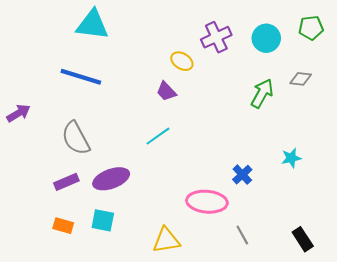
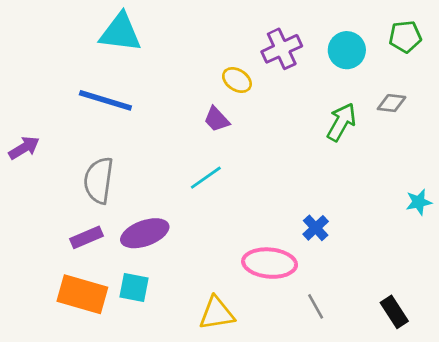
gray semicircle: (76, 138) -> (99, 180), turned 36
cyan star: (291, 158) -> (419, 202), moved
orange rectangle: (63, 226) -> (82, 294), size x1.8

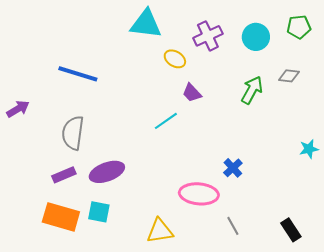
cyan triangle: (120, 33) -> (146, 24), moved
purple trapezoid: (217, 119) -> (192, 93), moved
cyan line: (206, 178) -> (166, 121), moved

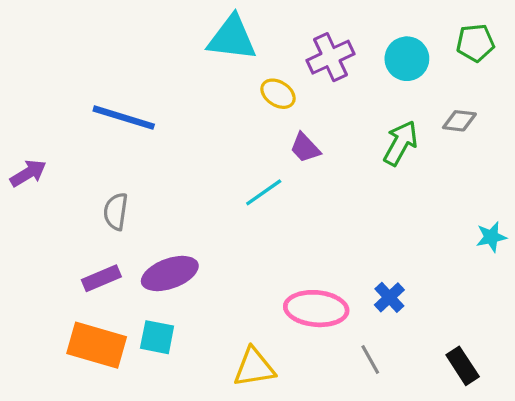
gray semicircle: (73, 133) -> (116, 211), size x0.7
blue cross: (233, 168) -> (389, 297), moved

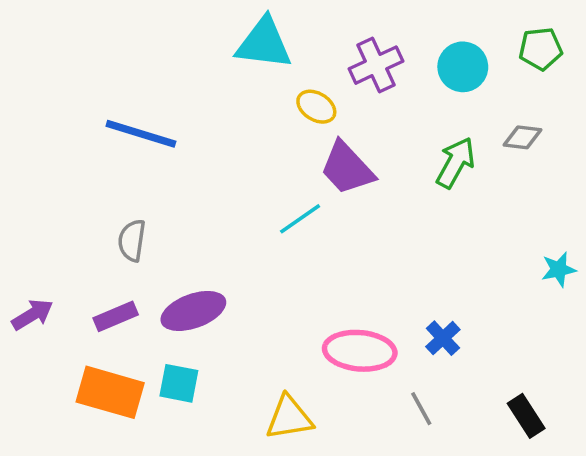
purple trapezoid: (305, 148) -> (347, 168), size x1.6
purple arrow: (28, 173) -> (32, 315), moved

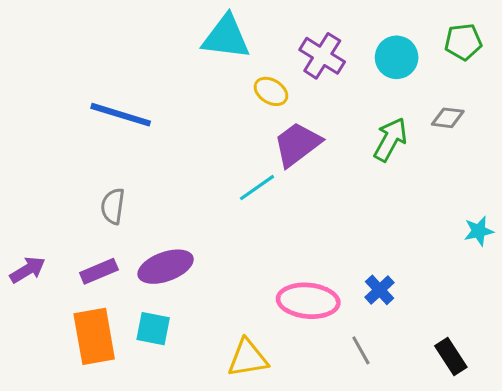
purple cross: (376, 65) -> (322, 56), turned -33
purple trapezoid: (347, 168) -> (297, 144), turned 96
orange rectangle: (110, 392) -> (94, 336), turned 64

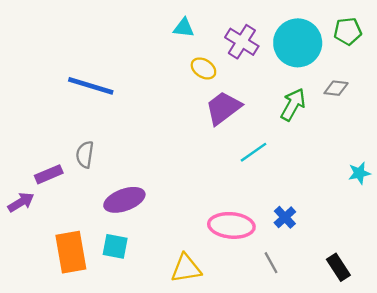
cyan triangle: (226, 37) -> (184, 28), moved, size x0.6
cyan circle: (397, 57) -> (298, 43), size x1.5
cyan line: (257, 188) -> (253, 152), moved
purple rectangle: (99, 271) -> (49, 174), moved

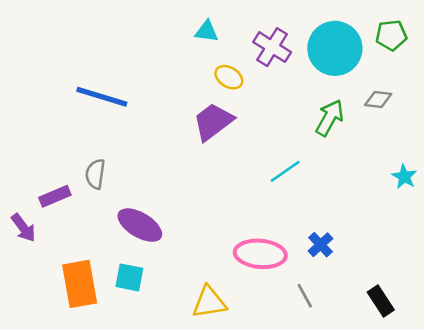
purple trapezoid: (223, 108) -> (213, 122), moved
cyan star: (359, 173) -> (404, 177), moved, turned -30
purple ellipse: (124, 200) -> (140, 225), turned 51
purple arrow: (21, 202) -> (23, 228), turned 84

